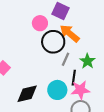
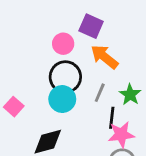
black circle: (53, 42) -> (65, 77), moved
cyan circle: (57, 90) -> (62, 99), moved

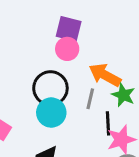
pink circle: (63, 44) -> (67, 49), moved
orange arrow: (104, 57) -> (105, 75), moved

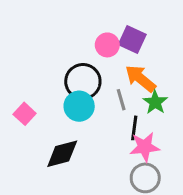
purple square: (69, 29) -> (132, 39), moved
gray line: (90, 99) -> (121, 100), turned -40

